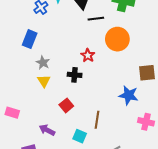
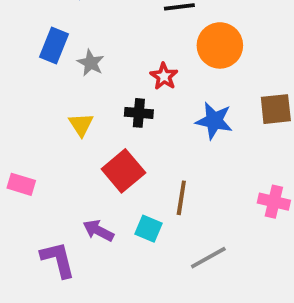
gray star: (43, 63) -> (91, 63), moved
blue star: (129, 95) -> (214, 121), moved
red square: (66, 105) -> (123, 171), size x1.5
purple arrow: (47, 130) -> (98, 231), moved

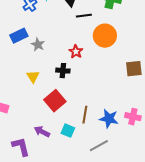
blue rectangle: (54, 45) -> (19, 36), turned 42
blue star: (214, 121) -> (109, 119), moved

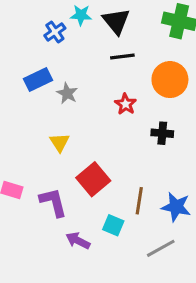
black line: (84, 16) -> (122, 57), moved
black cross: (63, 71) -> (162, 133), moved
purple arrow: (42, 132) -> (78, 241), moved
purple L-shape: (21, 147) -> (53, 202), moved

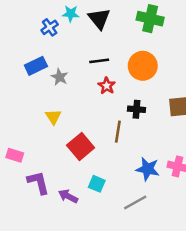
black line: (122, 57) -> (99, 61), moved
brown line: (139, 201) -> (118, 132), moved
purple L-shape: (53, 202) -> (38, 183), moved

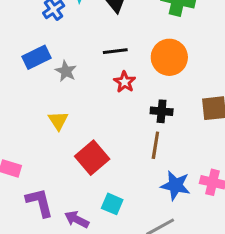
brown line: (118, 132) -> (155, 145), moved

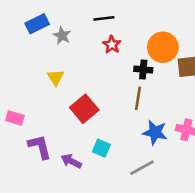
orange circle: (169, 57) -> (163, 47), moved

